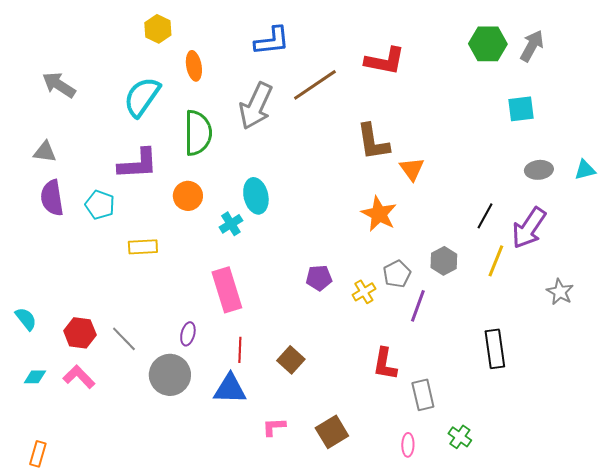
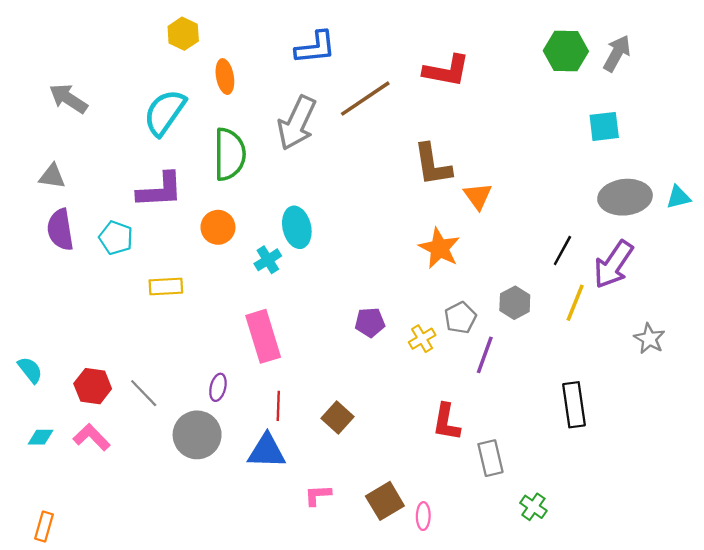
gray ellipse: (539, 170) -> (625, 197), size x1.6
pink ellipse: (408, 445) -> (423, 516), moved

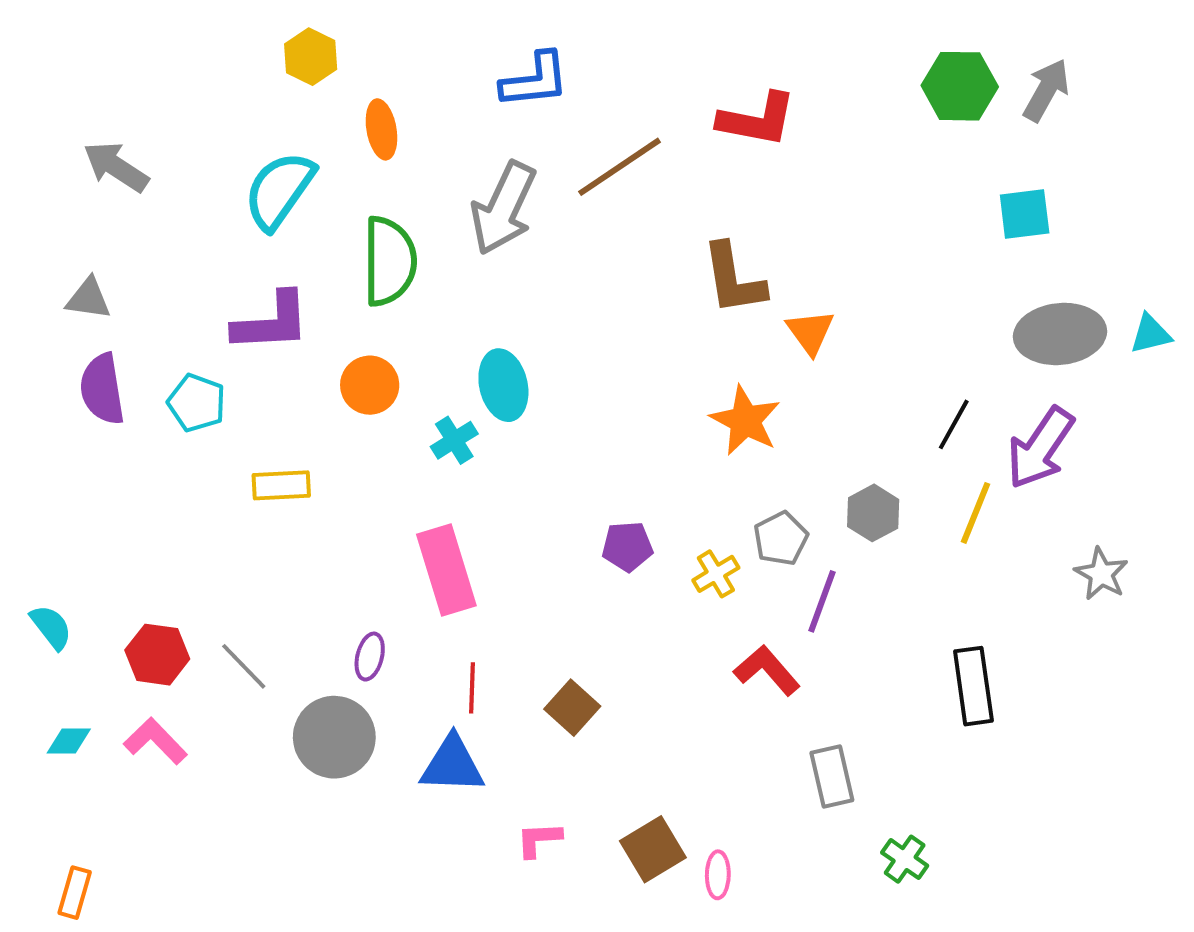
red L-shape: (446, 422) -> (767, 670), moved, turned 129

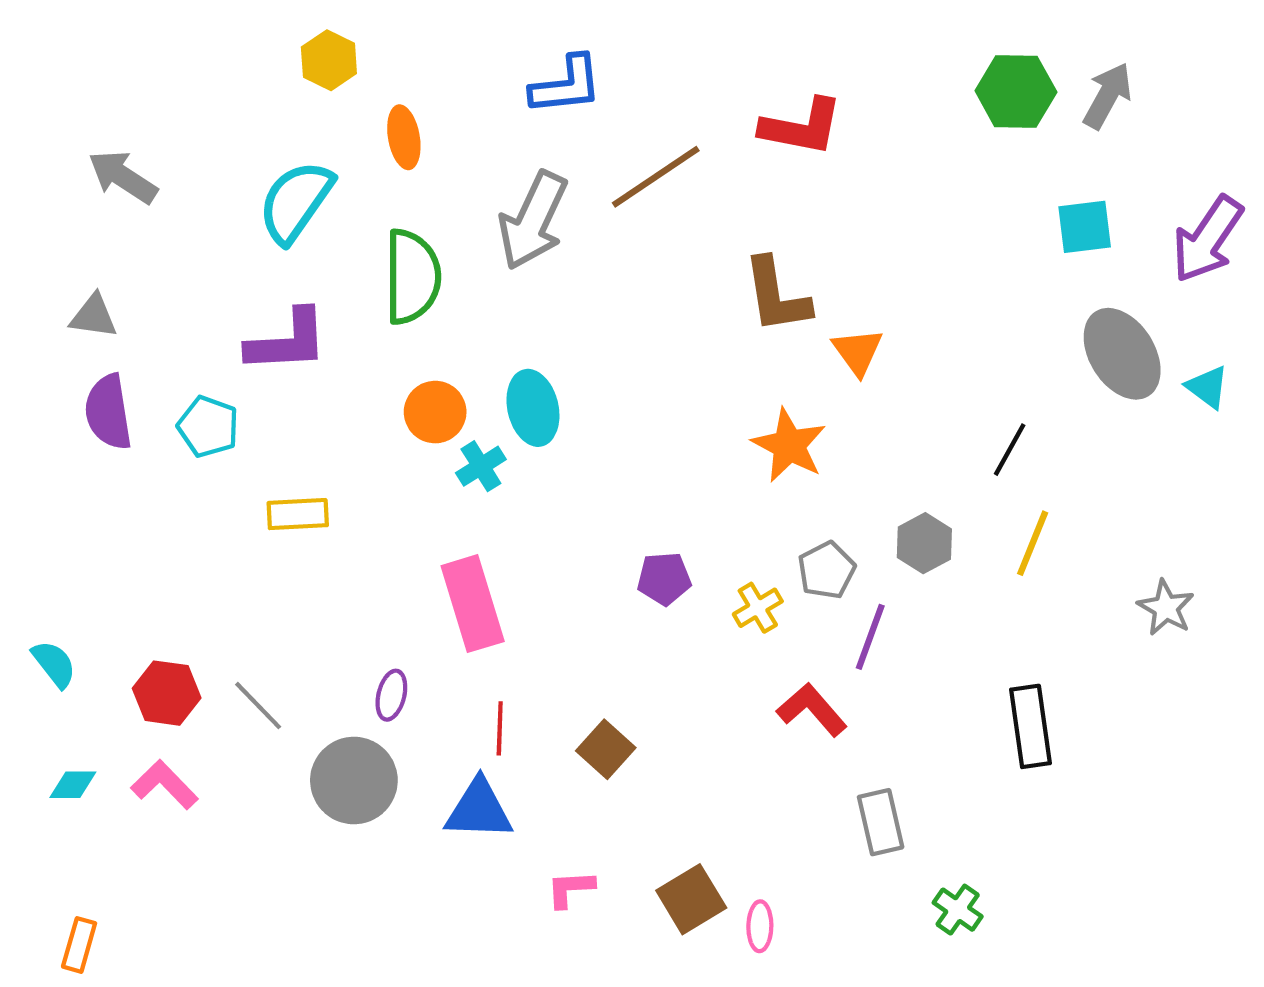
gray ellipse: (1060, 334) -> (1122, 354), turned 64
cyan triangle: (1150, 334) -> (1207, 387), moved, turned 51
orange circle: (370, 385) -> (435, 412), moved
purple arrow: (1040, 448) -> (1207, 239), moved

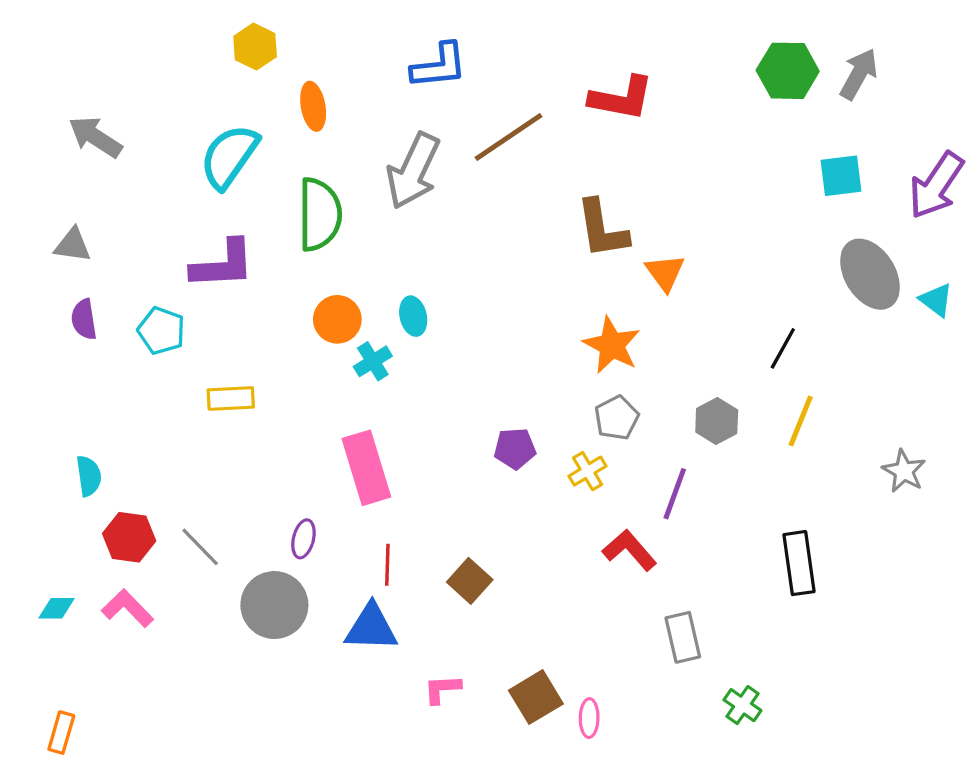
cyan ellipse: (533, 408) -> (413, 316), size x0.7
purple semicircle: (108, 412) -> (84, 319), size x0.7
gray pentagon: (826, 570) -> (617, 418), moved
cyan semicircle: (54, 664) -> (89, 476), moved, turned 30

